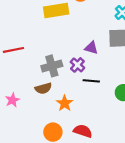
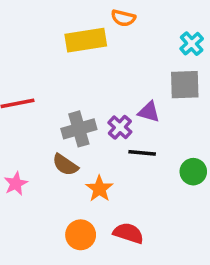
purple triangle: (91, 48) -> (149, 112), moved
brown semicircle: (43, 88) -> (65, 165), turned 49

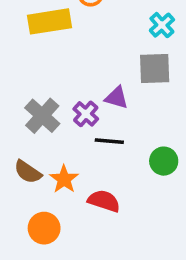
gray cross: (79, 129) -> (42, 116), turned -32
brown semicircle: (65, 165) -> (28, 172), moved
red semicircle: (128, 233) -> (104, 201), moved

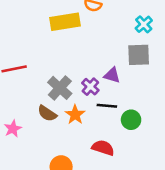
green circle: (164, 161) -> (131, 120), moved
brown semicircle: (28, 172) -> (47, 113), moved
orange star: (64, 179) -> (75, 115), moved

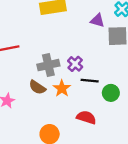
purple triangle: (112, 75) -> (97, 20), moved
gray cross: (60, 88) -> (48, 65), turned 35

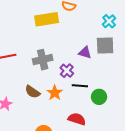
purple triangle: (97, 20) -> (85, 53), moved
gray cross: (48, 65) -> (43, 60), moved

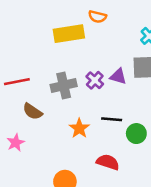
purple cross: (67, 71) -> (95, 80), moved
brown semicircle: (33, 92) -> (32, 111), moved

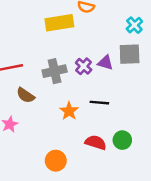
green circle: (136, 134) -> (122, 140), moved

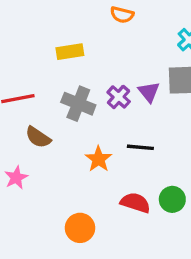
yellow rectangle: (59, 23) -> (70, 52), moved, size x0.7
purple triangle: (105, 63) -> (149, 92), turned 35
gray cross: (55, 71) -> (78, 104), turned 35

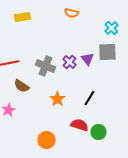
yellow rectangle: (70, 52) -> (22, 17), moved
black line: (140, 147) -> (89, 98), moved, turned -63
green circle: (172, 199) -> (98, 132), moved

